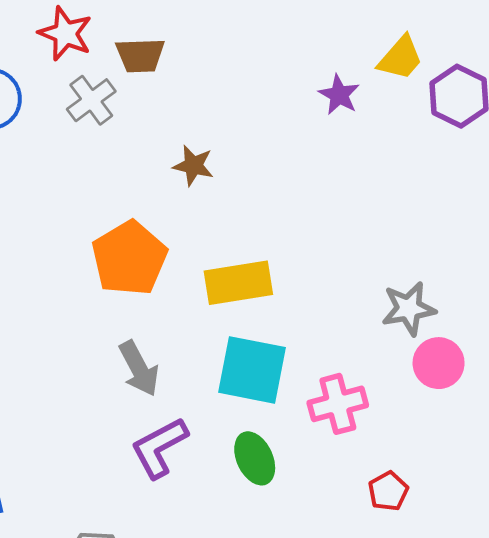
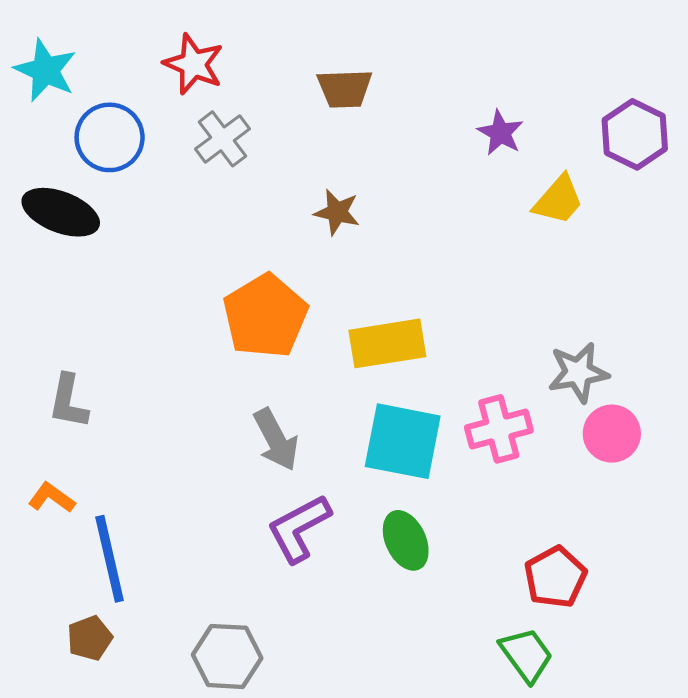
brown trapezoid: (140, 55) -> (345, 89), moved
yellow trapezoid: (400, 58) -> (558, 200), moved
pink cross: (338, 404) -> (499, 429), moved
red pentagon: (388, 491) -> (555, 577), size x1.4

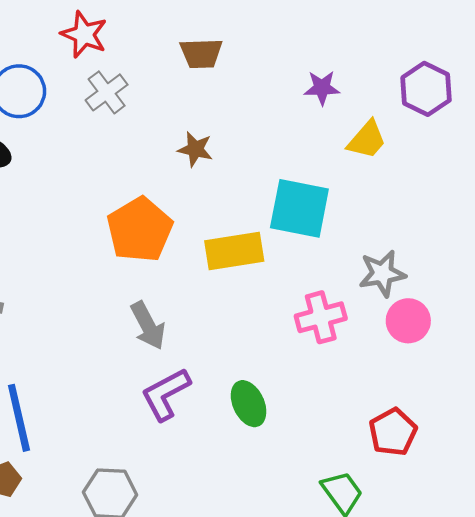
purple star: (500, 133) -> (322, 88), turned -30
cyan square: (403, 441) -> (299, 208), moved
red pentagon: (555, 577) -> (393, 432), moved

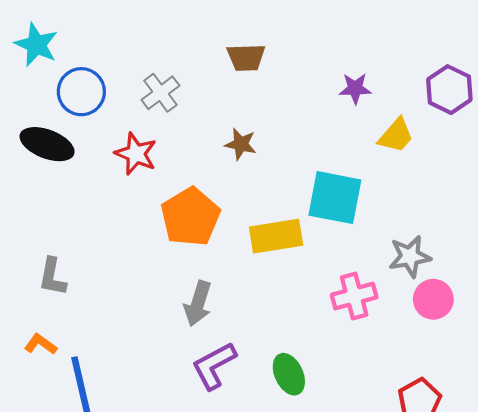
red star: (84, 34) -> (136, 154), moved
gray arrow: (148, 326) -> (198, 304), turned 45

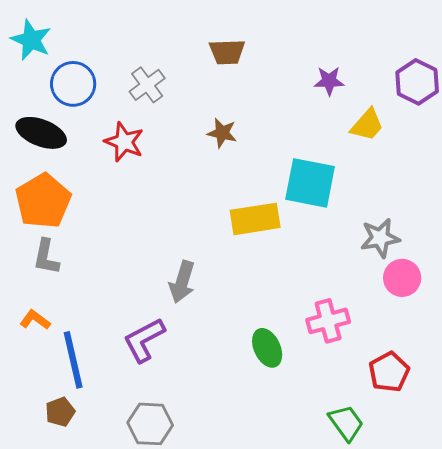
orange pentagon: (190, 217) -> (43, 201), moved
pink cross: (354, 296) -> (328, 321), moved
purple L-shape: (214, 366) -> (144, 340), moved

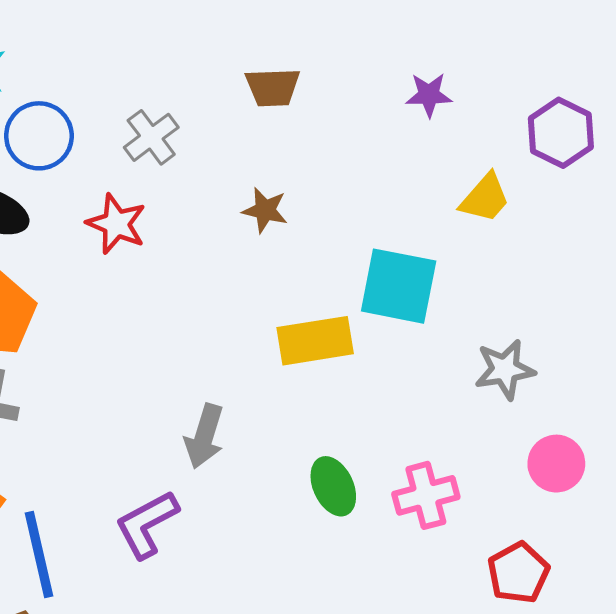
purple star: (329, 81) -> (429, 95), moved
pink circle: (402, 278) -> (556, 464), moved
green ellipse: (267, 348) -> (333, 486), moved

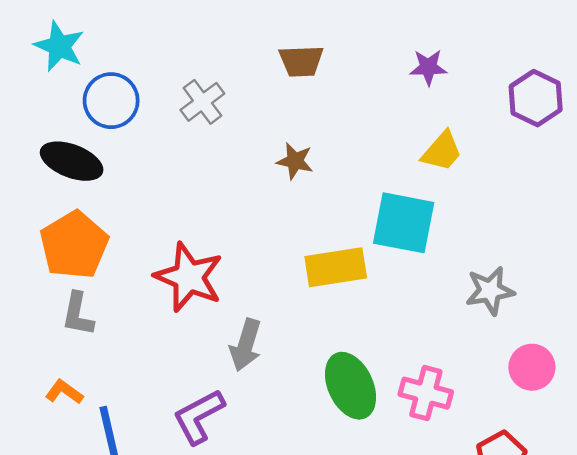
yellow trapezoid: (485, 198) -> (442, 151), moved
red star: (116, 224) -> (189, 277), moved, size x1.4
green ellipse: (333, 486) -> (351, 386), size x1.4
pink cross: (426, 495) -> (426, 393), turned 30

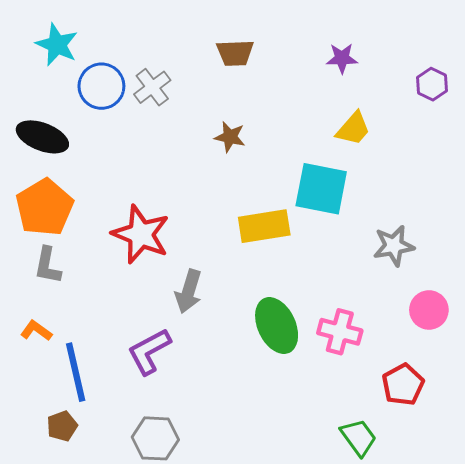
cyan star: (59, 46) -> (57, 45), moved
purple hexagon: (536, 98) -> (432, 84), size x0.7
blue circle: (111, 101) -> (101, 86), moved

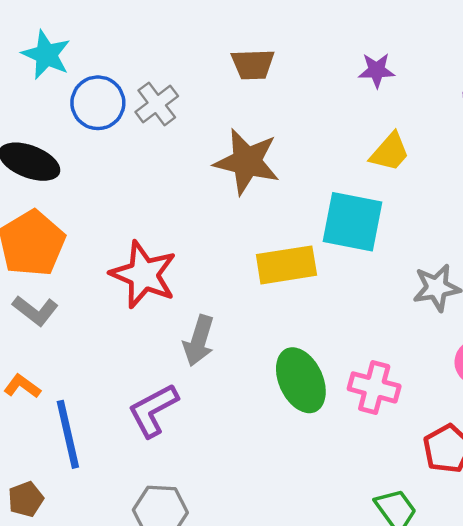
brown star: (230, 137) -> (247, 162), size x1.8
gray L-shape: (48, 265) -> (35, 311), turned -63
brown pentagon: (62, 426) -> (26, 499), moved

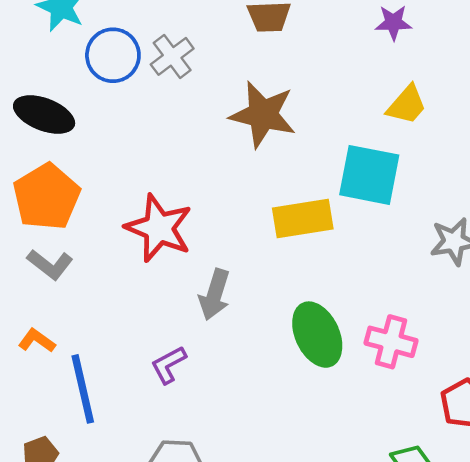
purple L-shape: (153, 410) -> (169, 365), size x0.7

